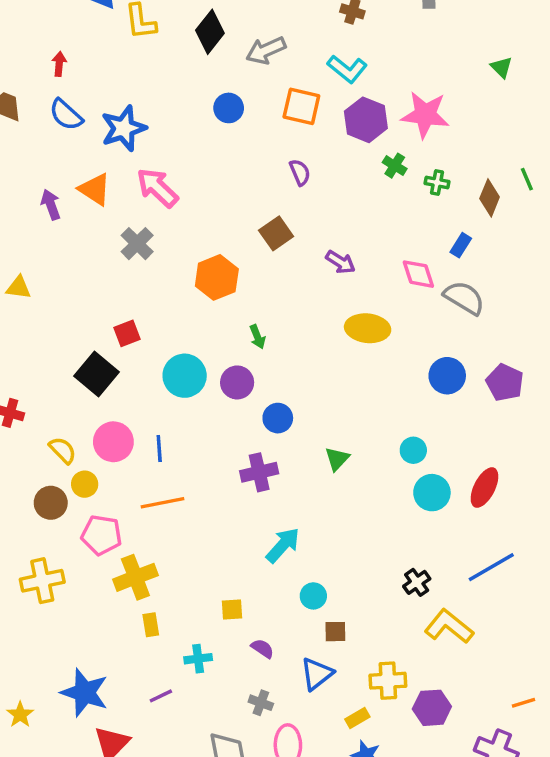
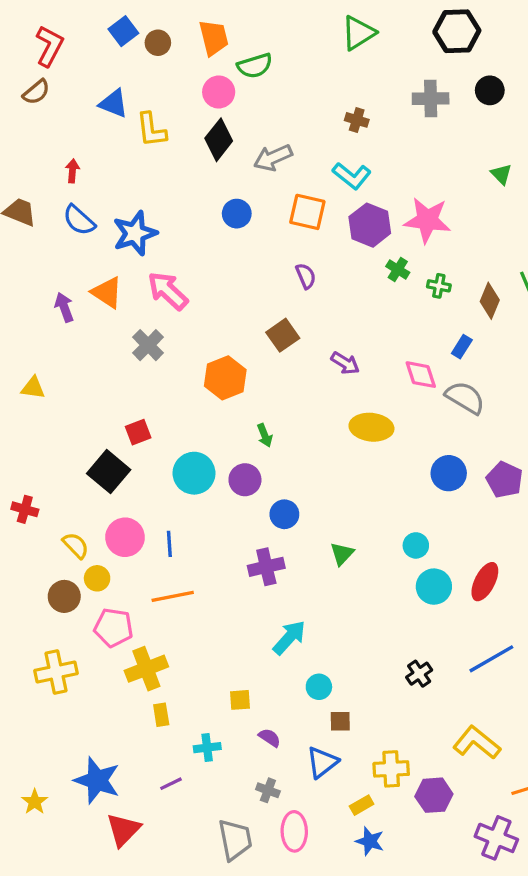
yellow L-shape: (449, 626) -> (477, 743), moved

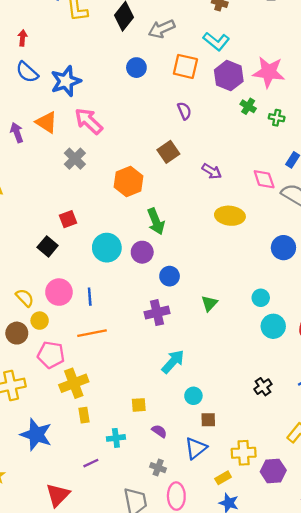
green arrow: (265, 435) -> (156, 221), size x1.6
black square: (109, 472) -> (48, 246), size x0.7
blue star: (97, 780) -> (36, 435), moved

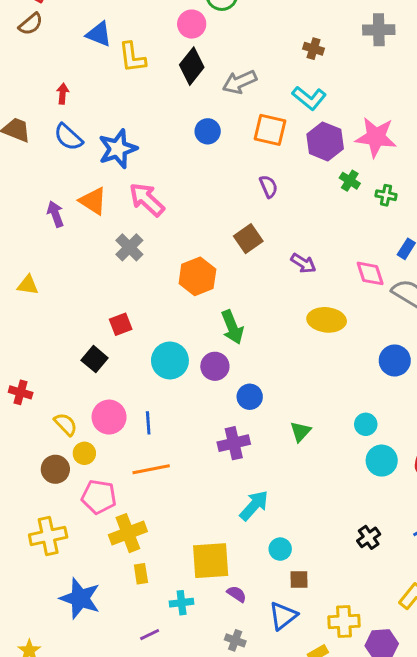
yellow square: (139, 405) -> (211, 561), size x2.0

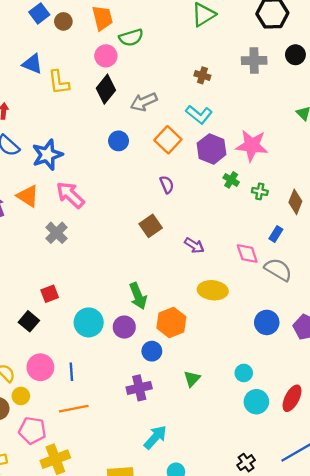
orange square: (270, 130) -> (168, 140), turned 30
orange hexagon: (197, 276) -> (171, 322), moved

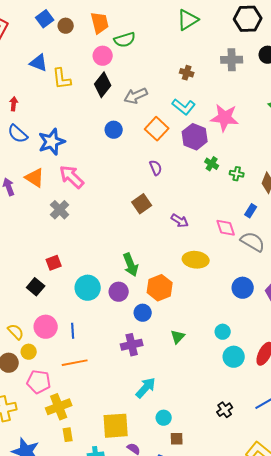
pink star: (252, 146) -> (225, 118), moved

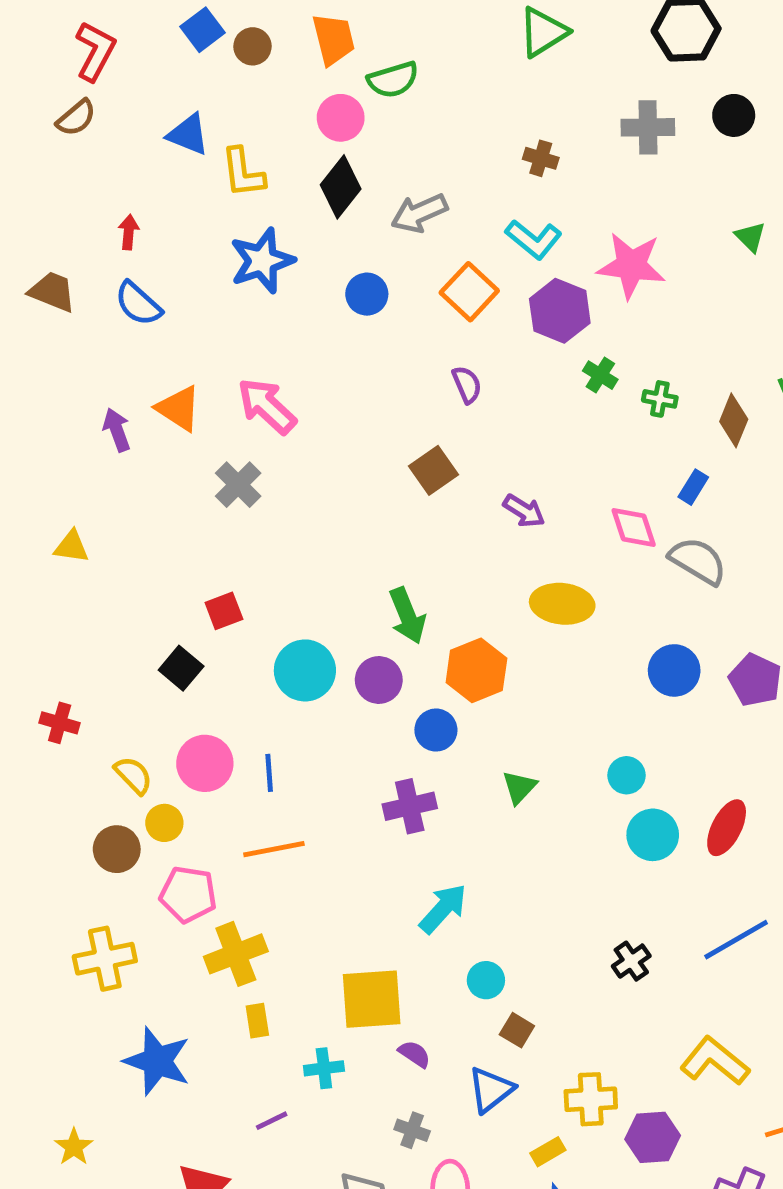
blue star: (52, 142) -> (262, 261), moved
brown square: (177, 439) -> (517, 1030), turned 32

